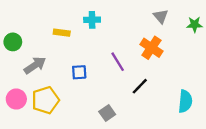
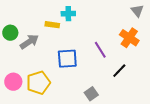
cyan cross: (92, 20) -> (68, 14), moved
gray arrow: (35, 65) -> (29, 42), moved
blue square: (79, 72) -> (67, 59), size x1.5

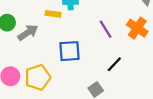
purple line: (100, 50) -> (106, 29), moved
black line: (119, 71) -> (114, 64), moved

